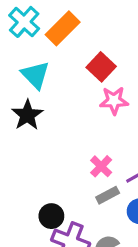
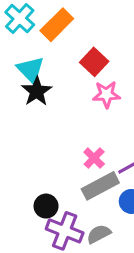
black star: (27, 115) -> (37, 91), moved
gray rectangle: (108, 195) -> (100, 186), size x1.6

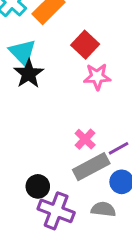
gray semicircle: (99, 234) -> (103, 209), moved, turned 35

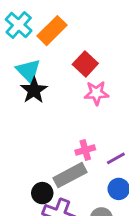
pink cross: (85, 139) -> (85, 150), turned 30
gray rectangle: (91, 167) -> (70, 175), moved

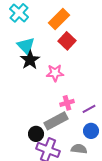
orange rectangle: (52, 31) -> (59, 19), moved
pink star: (96, 93) -> (55, 73), moved

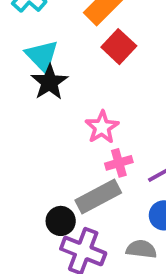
pink star: (55, 73) -> (102, 127), moved, turned -30

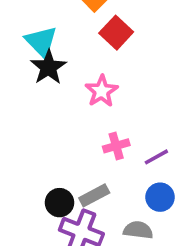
pink star: (102, 127) -> (102, 91), moved
gray rectangle: (98, 197) -> (94, 195), moved, size x0.7

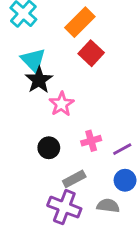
pink star: (102, 91) -> (61, 104), moved
black circle: (59, 203) -> (49, 148), moved

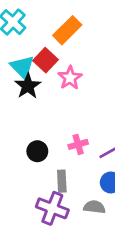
red square: (91, 53) -> (45, 60), moved
pink star: (61, 104) -> (70, 78), moved
gray rectangle: (74, 179) -> (62, 181), turned -65

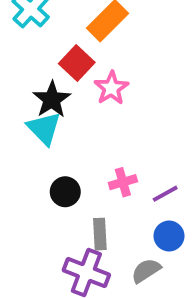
cyan triangle: (22, 67) -> (44, 128), moved
gray semicircle: (94, 207) -> (146, 271), turned -40

